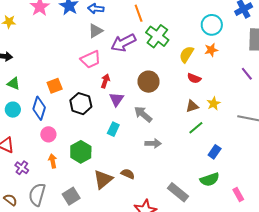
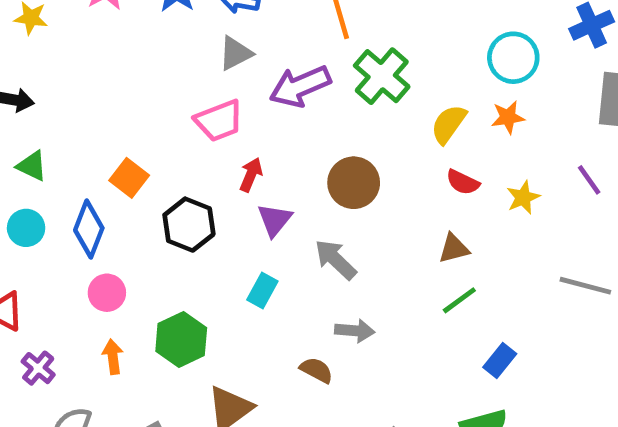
orange square: (55, 86) -> (129, 178), turned -35
yellow star: (214, 103) -> (523, 197), moved
brown semicircle: (128, 174) -> (316, 370), moved

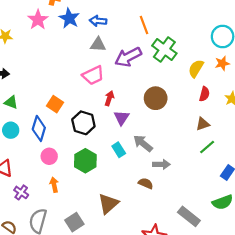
gray triangle: (235, 53) -> (98, 45), turned 35
red semicircle: (463, 182) -> (204, 94), turned -96
gray arrow: (336, 260) -> (143, 143), moved
cyan rectangle: (262, 290) -> (119, 150), turned -56
green hexagon: (181, 339) -> (85, 161), moved

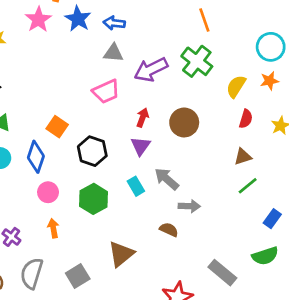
orange line: (144, 25) -> (204, 20), moved
red arrow: (109, 98) -> (143, 118), moved

